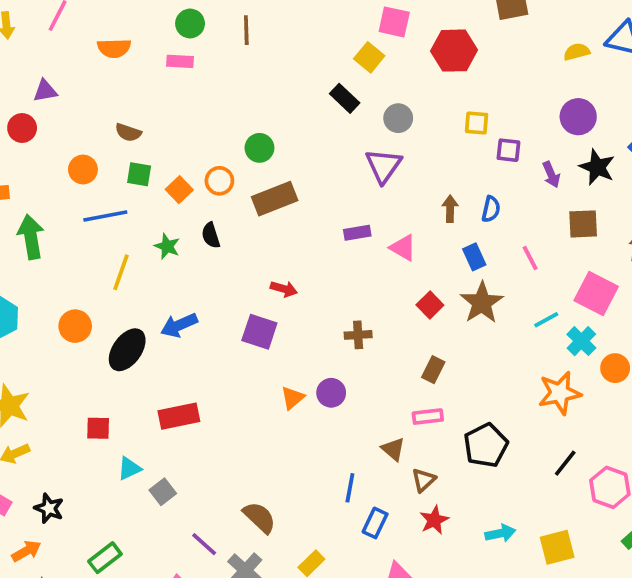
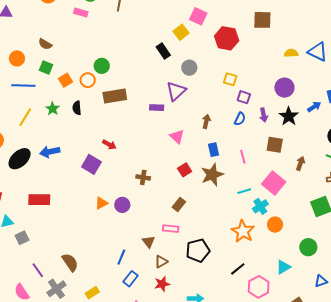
green circle: (259, 148) -> (102, 66), moved
blue semicircle: (491, 209) -> (240, 119), moved
purple rectangle: (357, 233) -> (157, 108), moved
orange star: (560, 393) -> (243, 231), turned 30

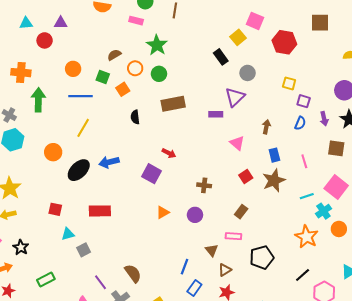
brown semicircle: (45, 44) -> (114, 55), moved, turned 120
orange circle: (88, 80) -> (135, 68), moved
green star: (53, 109) -> (157, 45), moved, size x1.5
purple circle: (122, 205) -> (195, 215), moved

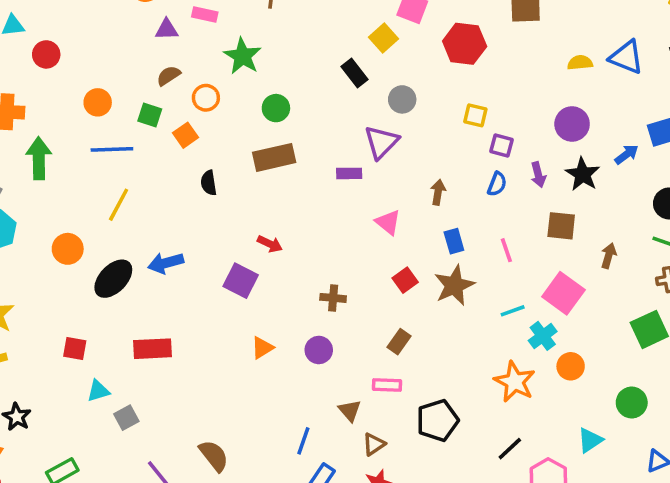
purple triangle: (61, 23) -> (167, 29), moved
green circle: (159, 74) -> (276, 108), moved

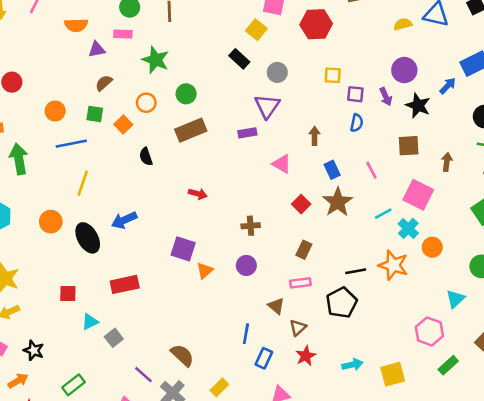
orange circle: (206, 98) -> (146, 103), moved
purple arrow: (538, 175) -> (386, 97), moved
black ellipse: (113, 279) -> (88, 238), turned -64
purple square: (241, 281) -> (183, 249), moved
black line: (510, 449) -> (356, 271), moved, turned 42

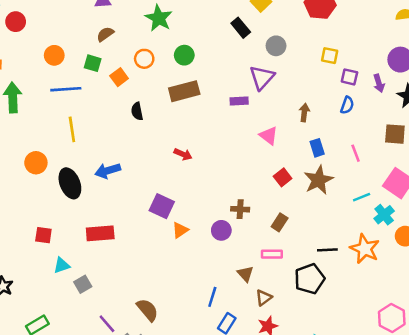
yellow line: (83, 183) -> (72, 129), turned -35
brown cross: (251, 226) -> (240, 209), moved

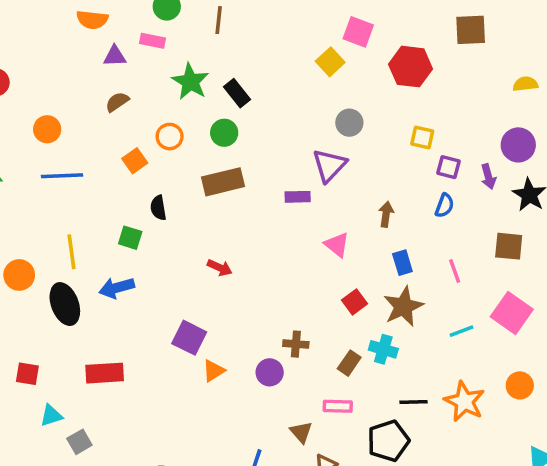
black rectangle: (241, 28) -> (237, 93), moved
green square: (93, 63) -> (130, 238), moved
yellow line: (72, 129) -> (71, 252), moved
cyan cross: (384, 215) -> (383, 349), moved, turned -36

